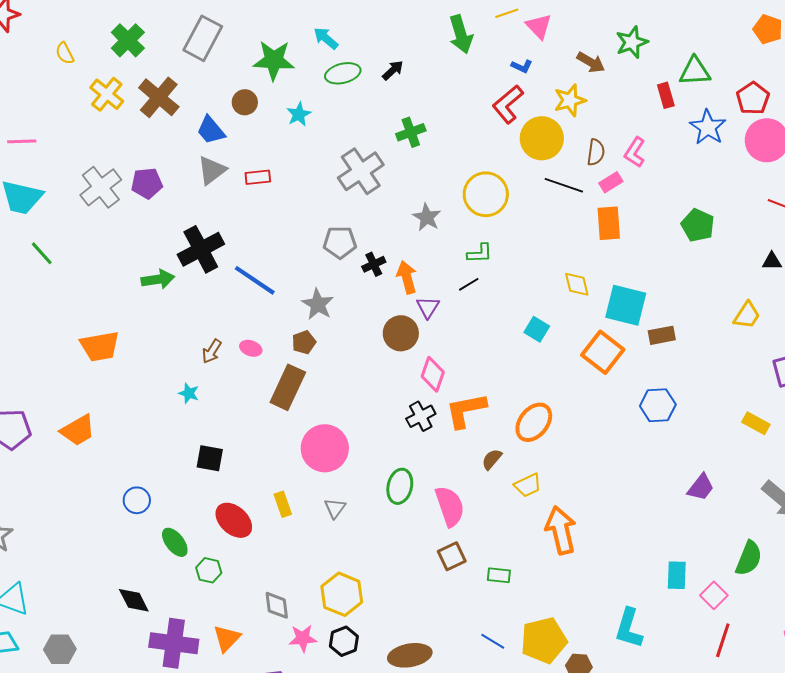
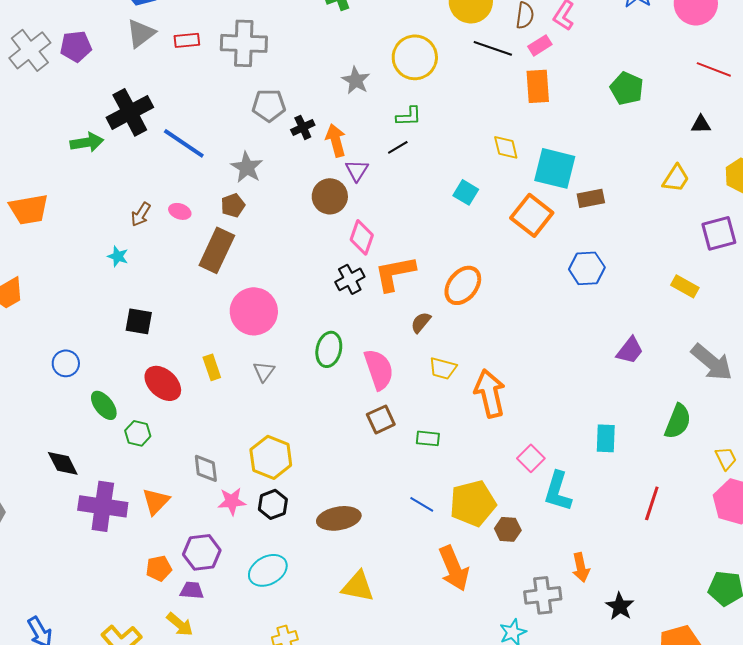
gray cross: (361, 171) -> (244, 43), moved, turned 36
yellow trapezoid: (528, 485) -> (443, 368), moved, turned 40
pink square: (714, 595) -> (531, 458), moved

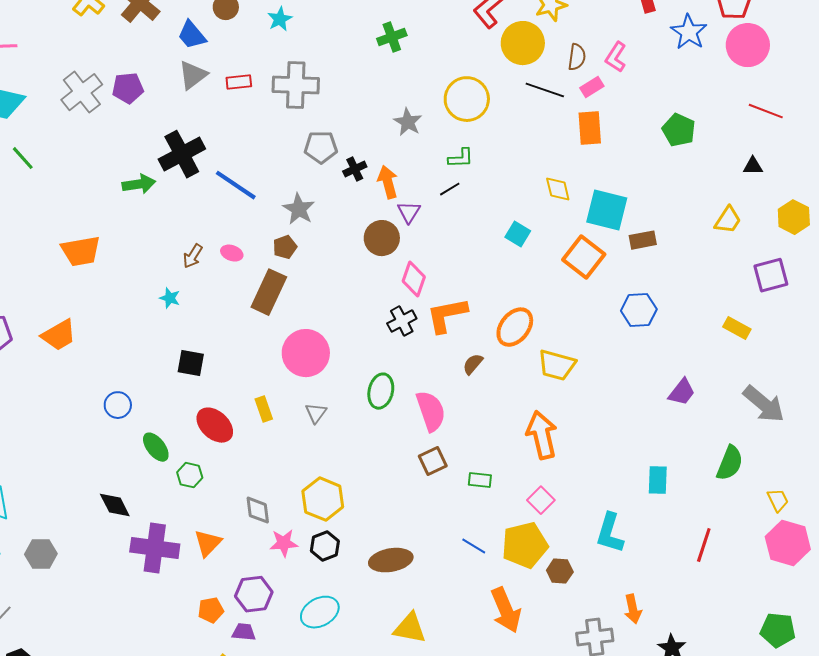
yellow trapezoid: (443, 368) -> (557, 365), moved, size x1.4
pink square: (531, 458) -> (541, 500), moved

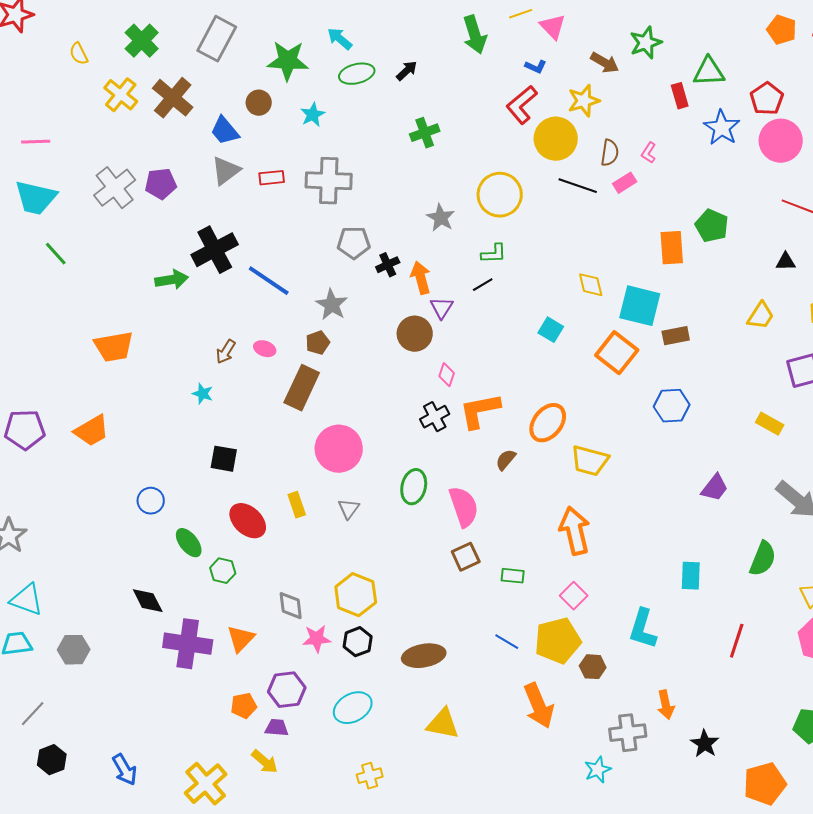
pink L-shape: (616, 57) -> (649, 153), size x0.7
orange rectangle: (590, 128) -> (672, 248), moved
pink diamond: (414, 279) -> (447, 375), size x0.7

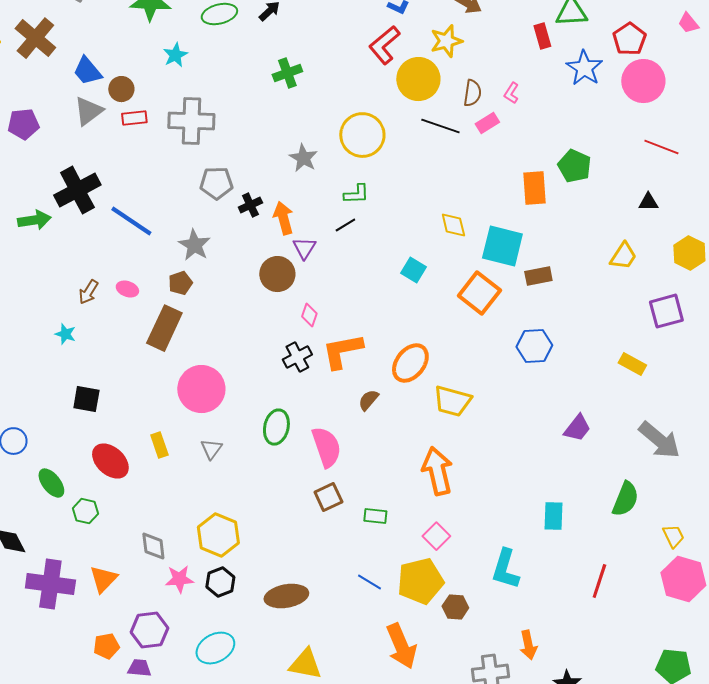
brown circle: (259, 103) -> (121, 89), moved

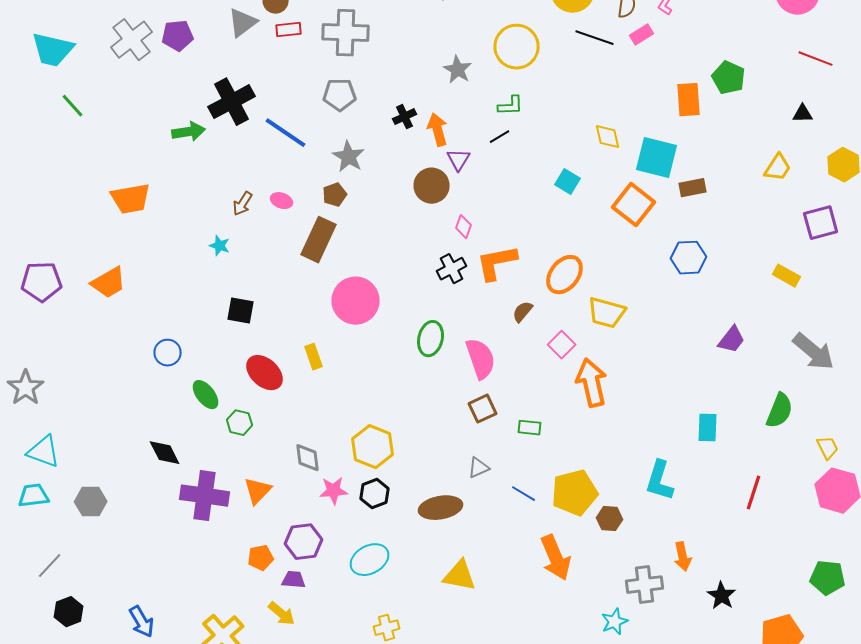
gray pentagon: (216, 183) -> (340, 95), moved
gray triangle: (211, 449) -> (479, 468), moved, turned 30
pink square: (436, 536) -> (562, 345), moved

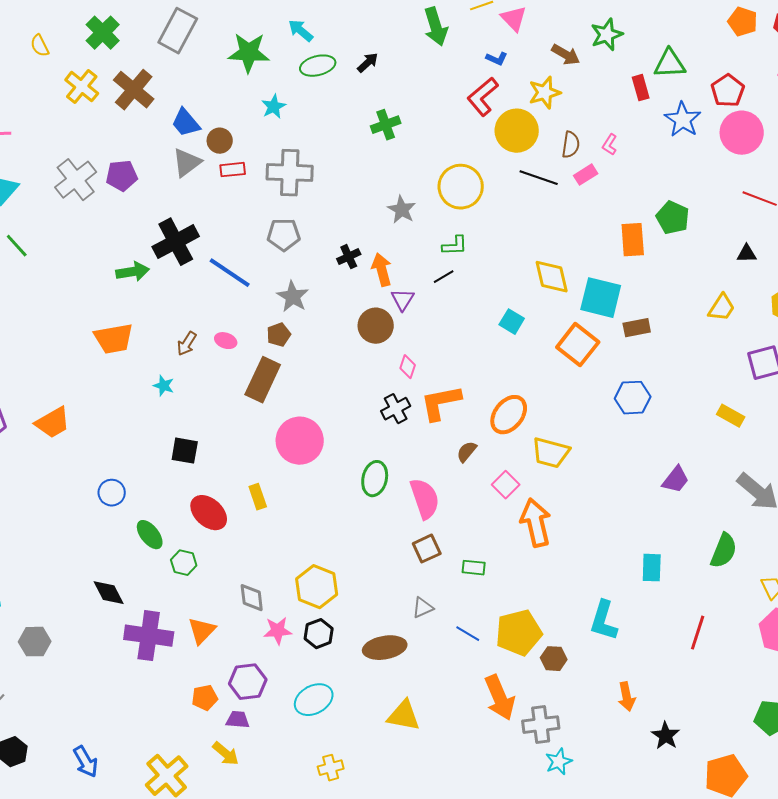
yellow diamond: (608, 137) -> (552, 277), size x1.4
orange trapezoid: (131, 199) -> (114, 339), moved
gray cross: (645, 585) -> (541, 725), moved

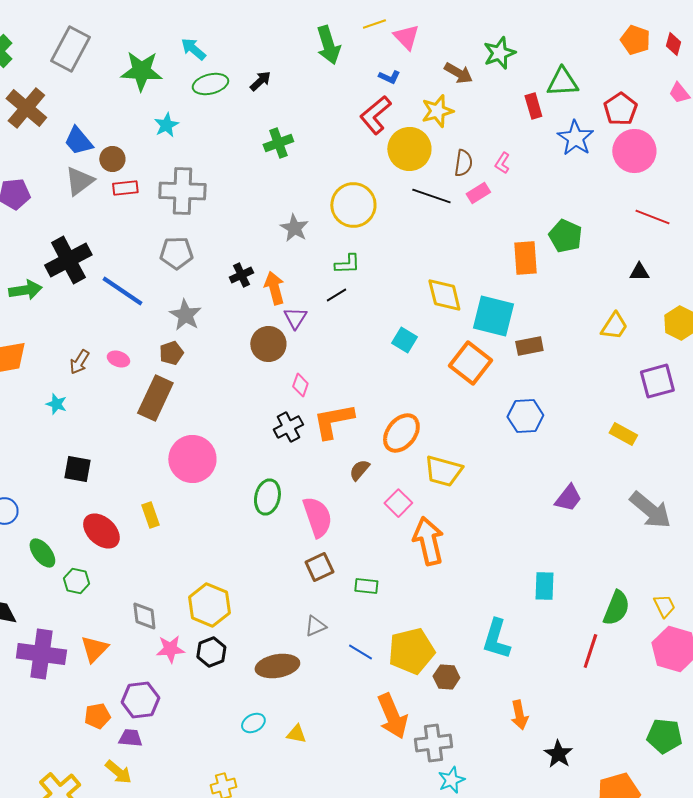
green semicircle: (724, 551) -> (616, 608), moved
cyan ellipse: (314, 700) -> (253, 723), moved, size x0.6
yellow triangle: (404, 716) -> (296, 734), size x0.6

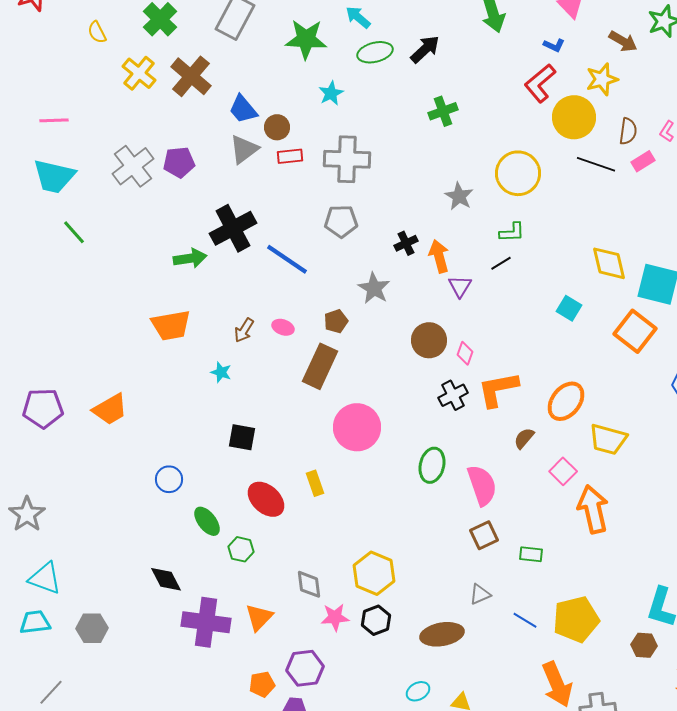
black arrow: (260, 81) -> (425, 49), size x1.4
gray star: (185, 315) -> (374, 288), moved
brown circle: (268, 344) -> (429, 340), moved
brown hexagon: (446, 677) -> (644, 645), moved

